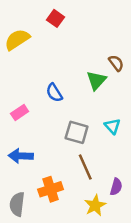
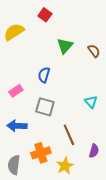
green triangle: (96, 80) -> (65, 46), moved
blue semicircle: (54, 93) -> (44, 75), turned 49
gray square: (77, 132) -> (45, 107), moved
yellow star: (95, 205) -> (65, 166), moved

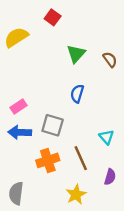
blue semicircle: (44, 75) -> (77, 94), moved
cyan triangle: (91, 102) -> (107, 137), moved
blue arrow: (17, 126) -> (20, 132), moved
orange cross: (41, 153) -> (48, 160), moved

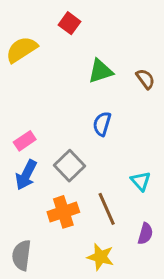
green triangle: (76, 54) -> (100, 71), turned 30
gray square: (53, 125) -> (70, 166), turned 30
blue arrow: (20, 132) -> (26, 175), turned -65
yellow star: (76, 194) -> (100, 257), turned -30

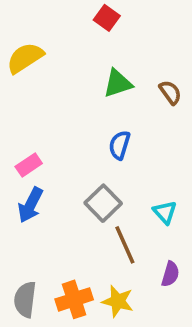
red square: (70, 23) -> (107, 18), moved
gray square: (70, 166) -> (103, 203), moved
orange cross: (63, 212) -> (74, 299), moved

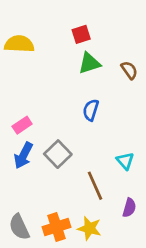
red square: (107, 18) -> (81, 34), moved, turned 36
yellow semicircle: (25, 58) -> (19, 44), turned 36
gray square: (103, 203) -> (58, 154), moved
gray semicircle: (25, 299) -> (19, 227), turned -32

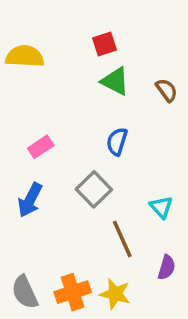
green triangle: (89, 63) -> (115, 81), turned 45
pink rectangle: (22, 125) -> (41, 147), moved
gray square: (58, 154) -> (94, 189), moved

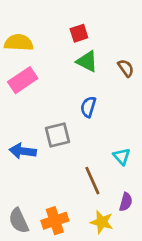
pink rectangle: (41, 147) -> (23, 80), moved, size x1.5
gray square: (94, 189) -> (58, 135), moved, turned 30
blue arrow: (30, 200) -> (23, 151), turned 70
yellow star: (115, 294) -> (102, 222), moved

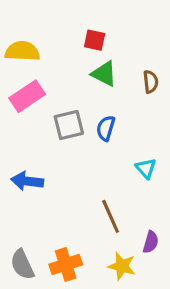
red square: (79, 33) -> (95, 40), turned 30
brown semicircle: (126, 68) -> (151, 82), turned 30
gray square: (58, 135) -> (69, 125), moved
cyan triangle: (122, 156) -> (146, 168), moved

